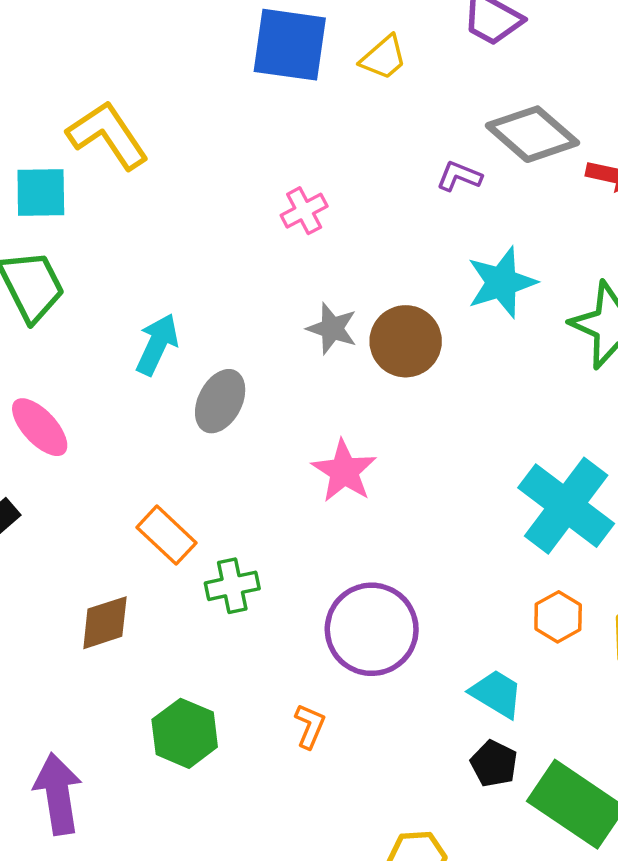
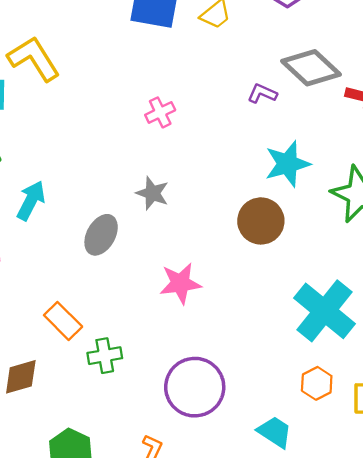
gray star: (332, 329) -> (152, 193), moved
brown circle: (406, 341) -> (261, 221), moved
cyan arrow: (157, 344) -> (31, 201), moved
pink star: (344, 471) -> (180, 283), turned 30

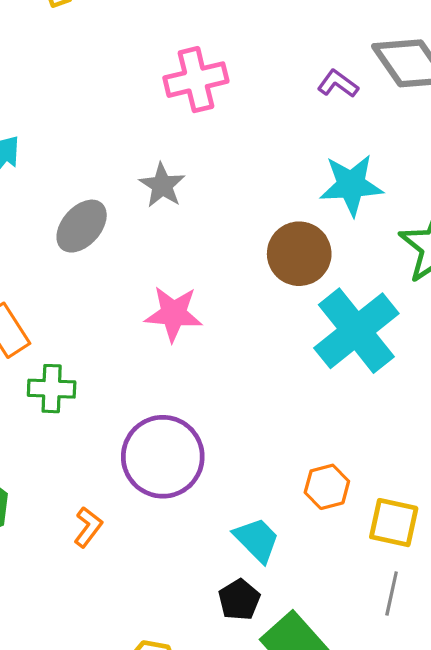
pink cross: (160, 112) -> (196, 80), size x1.5
cyan cross: (324, 311) -> (356, 331), moved

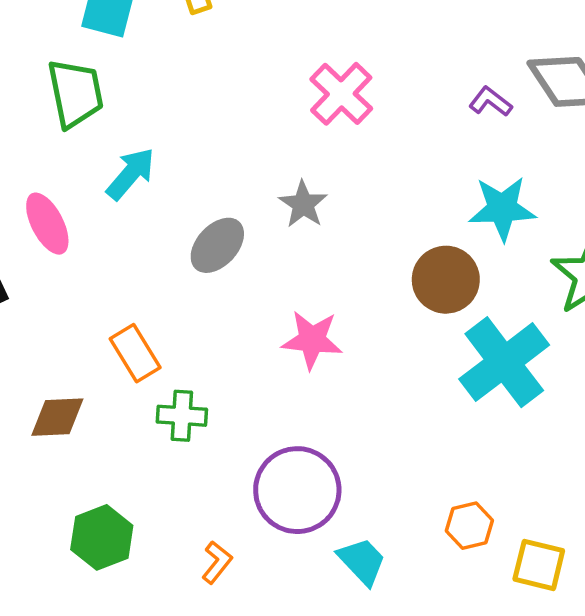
pink cross: (196, 80) -> (341, 94), turned -34
cyan trapezoid: (257, 540) -> (362, 561), moved

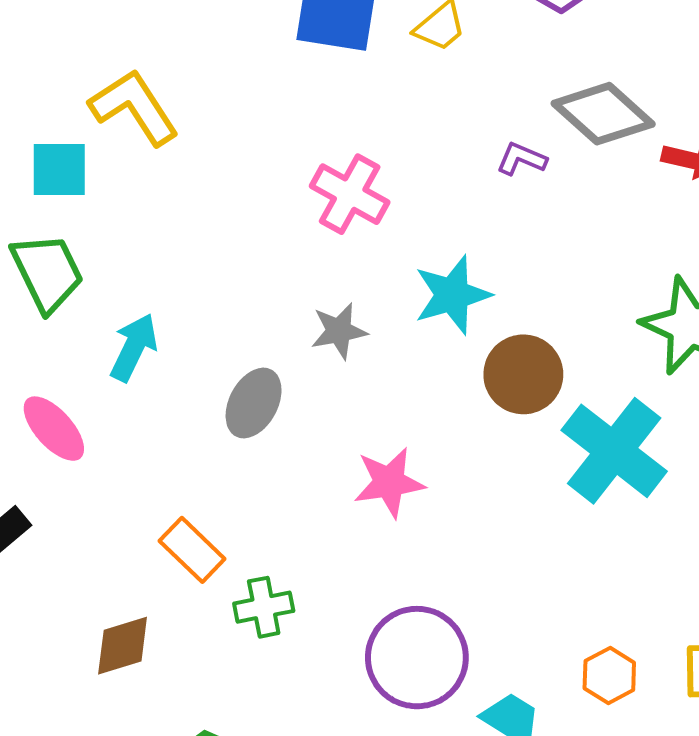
gray star: (303, 204) -> (339, 331), turned -30
cyan star: (502, 208) -> (452, 295), moved
orange hexagon: (469, 526) -> (609, 675), moved

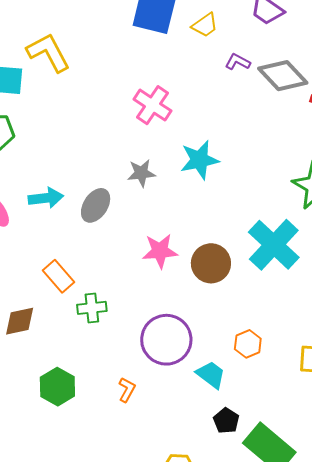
purple L-shape: (521, 159) -> (238, 62), moved
cyan arrow: (134, 347) -> (46, 198), moved, turned 52
brown circle: (523, 374) -> (211, 263), moved
orange hexagon: (609, 675) -> (248, 344), moved

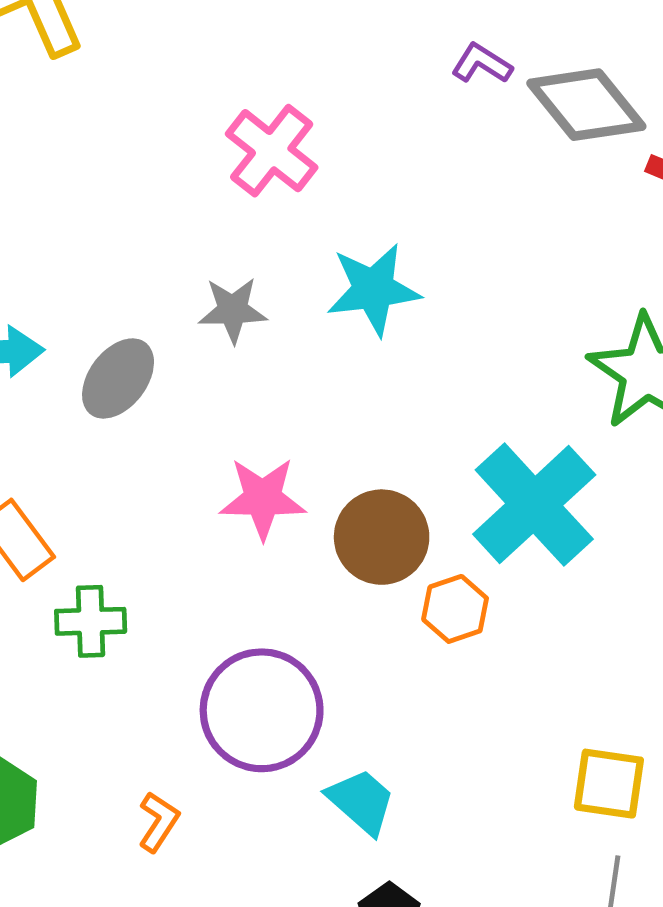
orange hexagon: (248, 344) -> (455, 609), moved

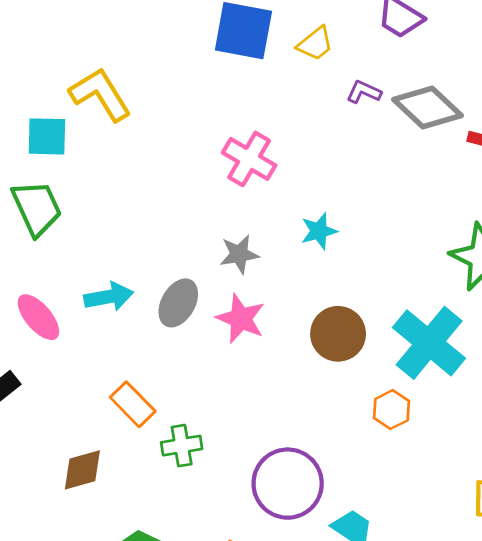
cyan star: (373, 289) -> (319, 231), size x0.7
pink star: (263, 498) -> (241, 319), moved, turned 30
brown circle: (382, 537) -> (338, 334), moved

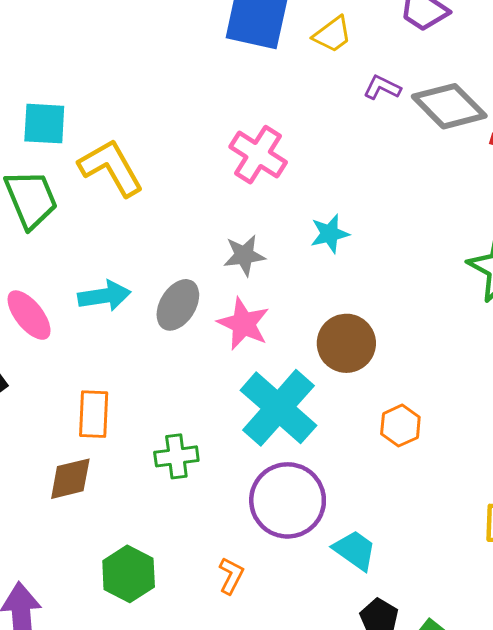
yellow L-shape: (100, 94) -> (111, 168), moved
cyan cross: (429, 343) -> (278, 408), moved
orange rectangle: (133, 404) -> (94, 414), moved, turned 45

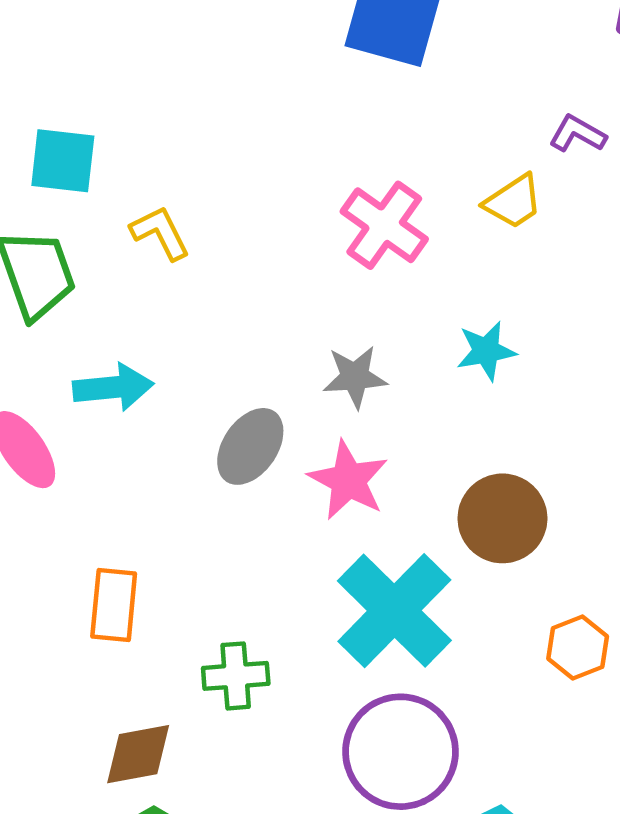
yellow trapezoid: (332, 35) -> (513, 202), moved
yellow L-shape: (111, 168) -> (160, 233), size x0.6
cyan arrow: (104, 296) -> (113, 387), moved
brown diamond: (70, 479) -> (138, 754), moved

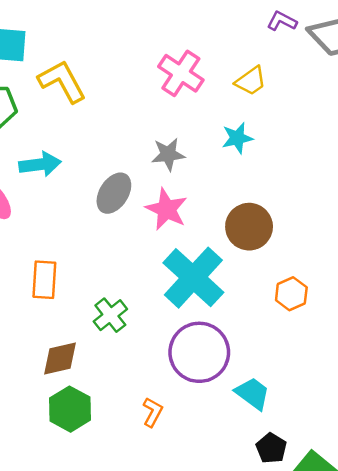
yellow trapezoid: (513, 202) -> (251, 81), moved
yellow L-shape: (160, 233) -> (62, 81), size x1.5
green cross: (236, 676) -> (110, 315), turned -32

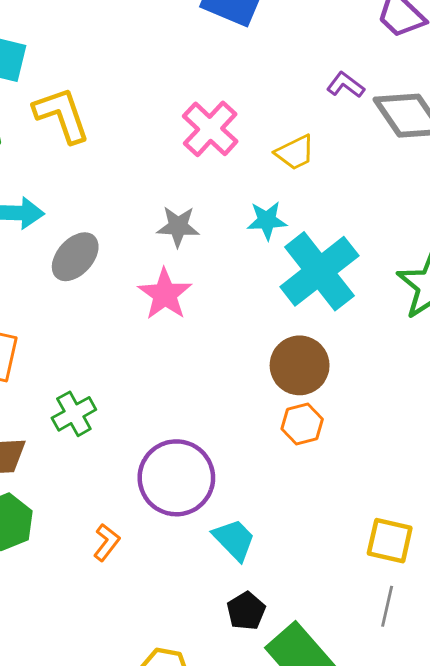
gray ellipse: (114, 193) -> (75, 257), moved
brown circle: (249, 227) -> (300, 365), moved
cyan cross: (193, 278) -> (319, 271), moved

